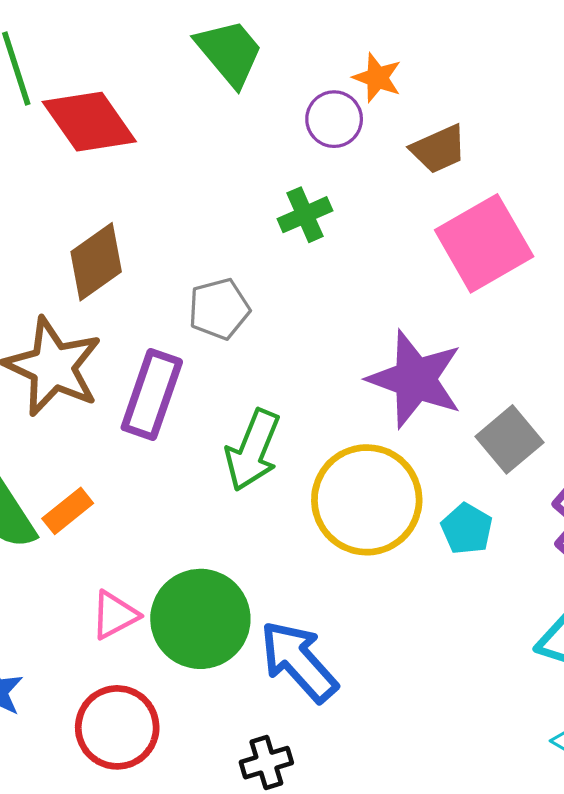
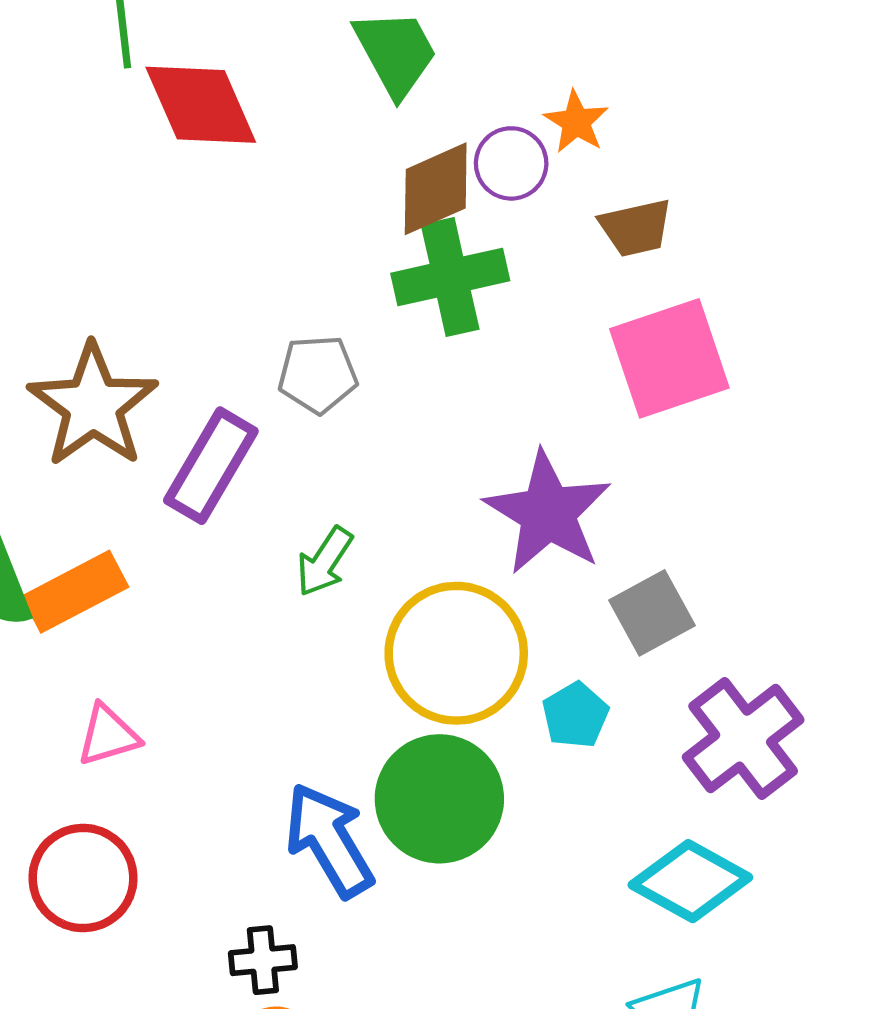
green cross: (305, 215) -> (450, 277), size x1.6
brown diamond: (96, 262) -> (436, 189), moved
green arrow: (253, 450) -> (324, 562), size x0.7
orange rectangle: (68, 511) -> (75, 592), size x1.5
green circle: (200, 619) -> (439, 799), moved

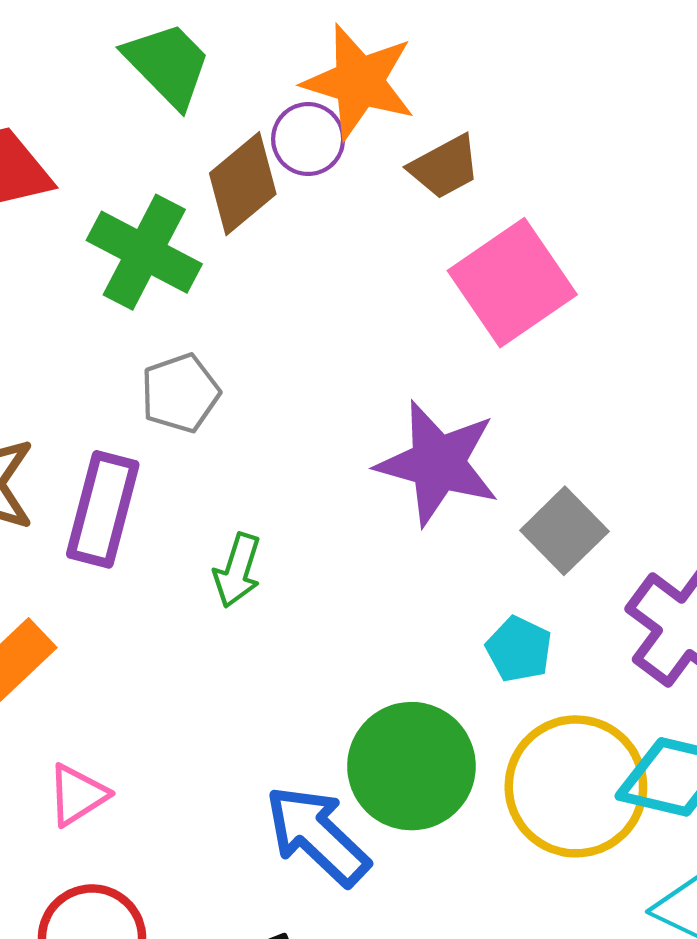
orange star: (576, 122) -> (359, 82), size x1.8
green cross: (450, 277) -> (144, 252), moved, turned -34
yellow circle: (456, 653) -> (576, 786), moved

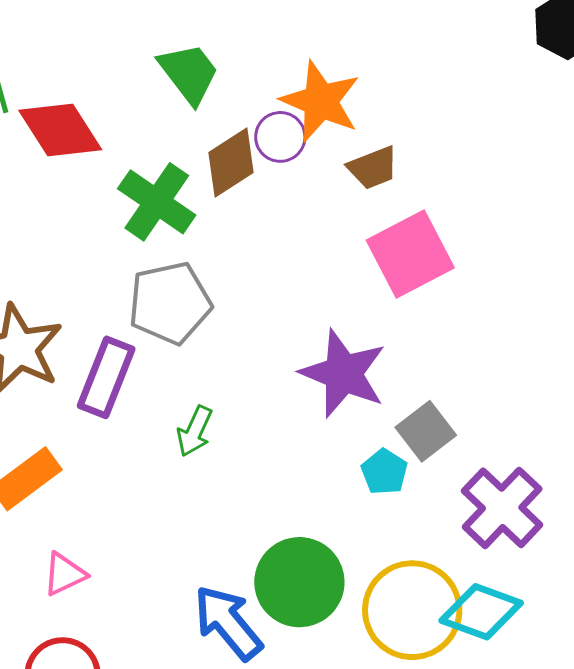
gray pentagon: (180, 393) -> (170, 303), size x1.5
cyan pentagon: (519, 649) -> (384, 472), moved

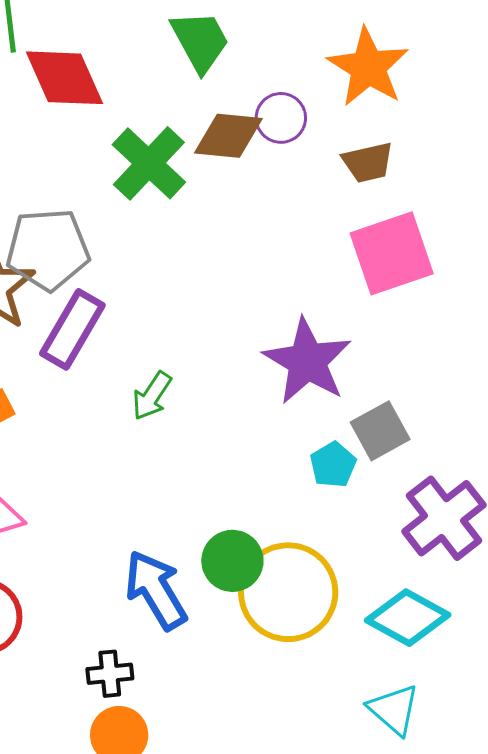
orange star: (321, 101) -> (368, 67), moved
brown diamond: (231, 162) -> (228, 136), turned 30
gray pentagon: (170, 303) -> (48, 249), moved
green circle: (299, 582) -> (232, 561), size x0.7
yellow circle: (412, 610) -> (288, 592), moved

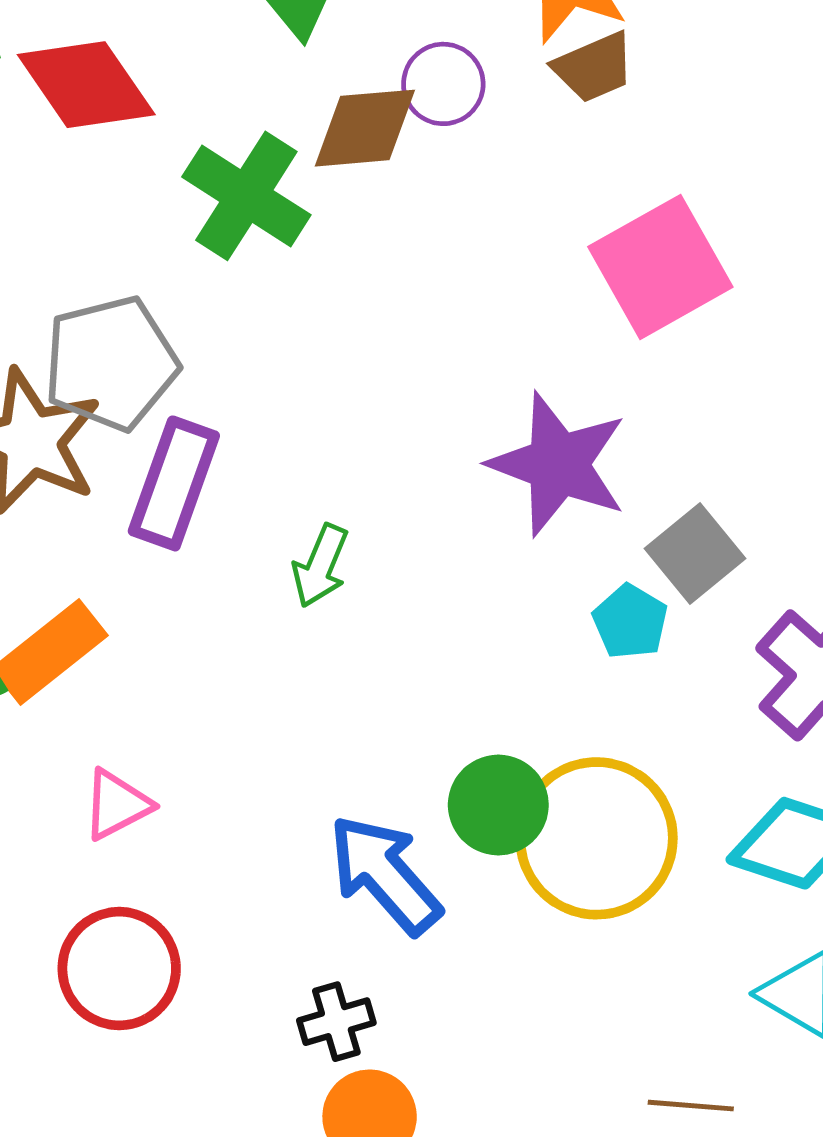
brown trapezoid: (368, 162) -> (594, 67), moved

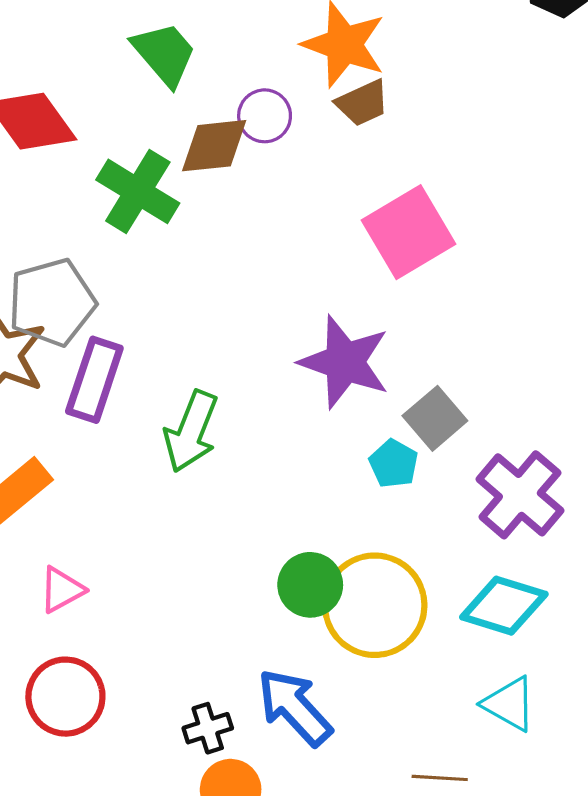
green arrow: (320, 566) -> (191, 431), size x1.5
blue arrow: (385, 874) -> (295, 707), moved

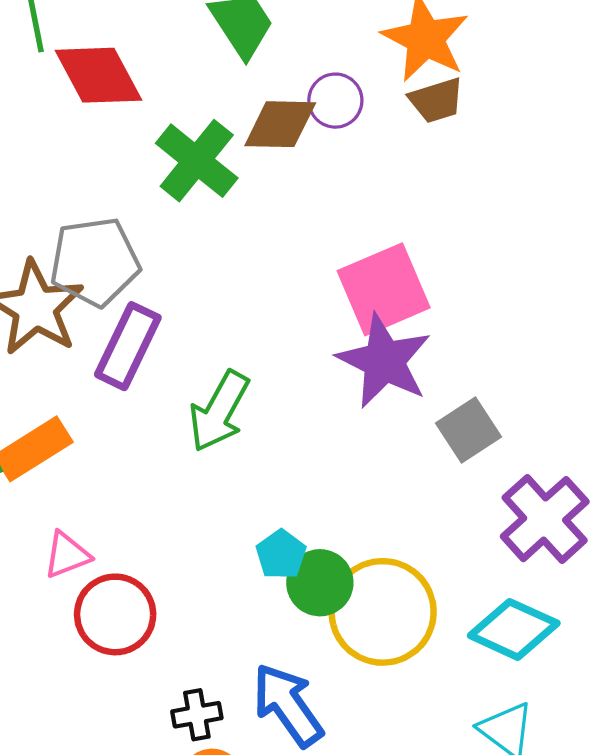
pink square: (409, 232) -> (384, 289), moved
cyan pentagon: (394, 464) -> (281, 554), moved
red circle: (65, 697) -> (115, 614), moved

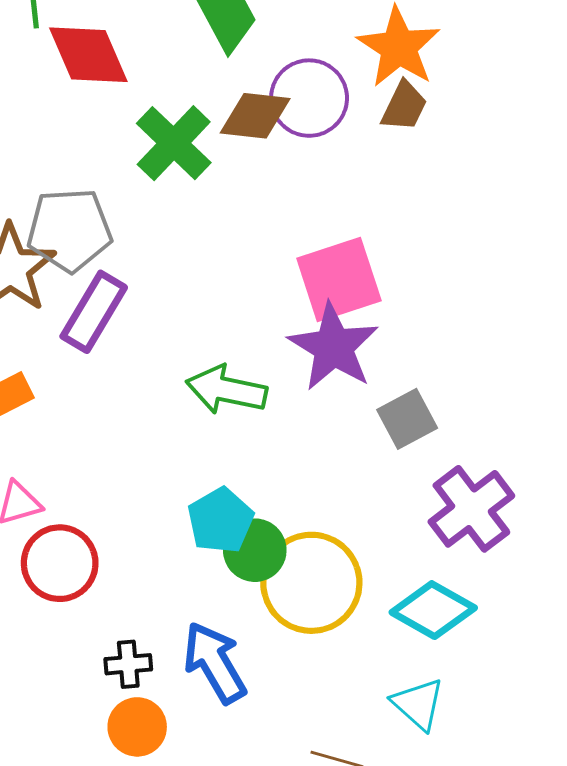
brown trapezoid: (436, 100) -> (404, 106), turned -52
purple circle: (335, 101) -> (309, 98), size x1.5
green arrow: (219, 411) -> (226, 390), moved, turned 68
cyan pentagon: (281, 554) -> (221, 520), size x1.4

